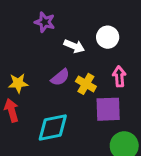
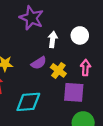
purple star: (45, 22) -> (31, 18), size x1.5
white arrow: (74, 46) -> (53, 40), turned -112

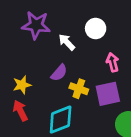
white arrow: (53, 40) -> (67, 42), turned -35
yellow cross: (58, 70) -> (79, 89), moved

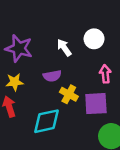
purple star: (36, 25) -> (19, 48), moved
purple semicircle: (59, 73) -> (52, 76), turned 30

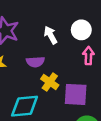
pink arrow: (105, 74) -> (88, 56), moved

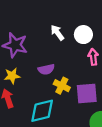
white arrow: (51, 35) -> (57, 33), moved

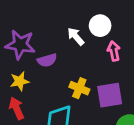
white arrow: (57, 33) -> (76, 36), moved
purple semicircle: (46, 69) -> (47, 60), moved

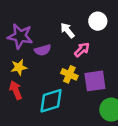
white circle: (100, 26) -> (98, 21), moved
pink arrow: (114, 51) -> (82, 50), moved, turned 56

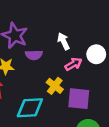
white circle: (98, 21) -> (96, 54), moved

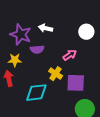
white arrow: (64, 41) -> (45, 28), moved, turned -48
white circle: (96, 54) -> (86, 32), moved

